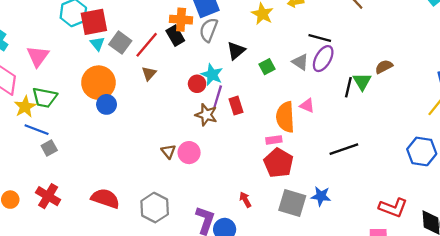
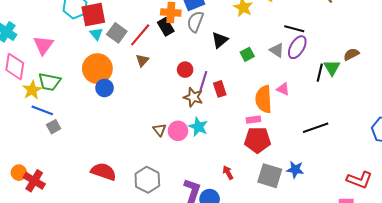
cyan star: (212, 75) -> (198, 127), moved
red pentagon: (278, 163) -> (257, 140), turned -30
red cross: (48, 196) -> (34, 181), moved

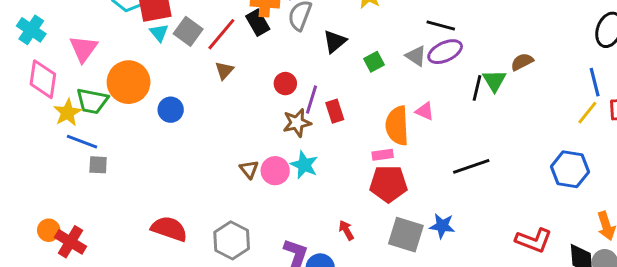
purple ellipse: (297, 47) -> (445, 52), turned 35
orange circle: (97, 69) -> (129, 82), moved
brown star: (193, 97) -> (297, 123), turned -30
gray square: (54, 127) -> (98, 165), turned 32

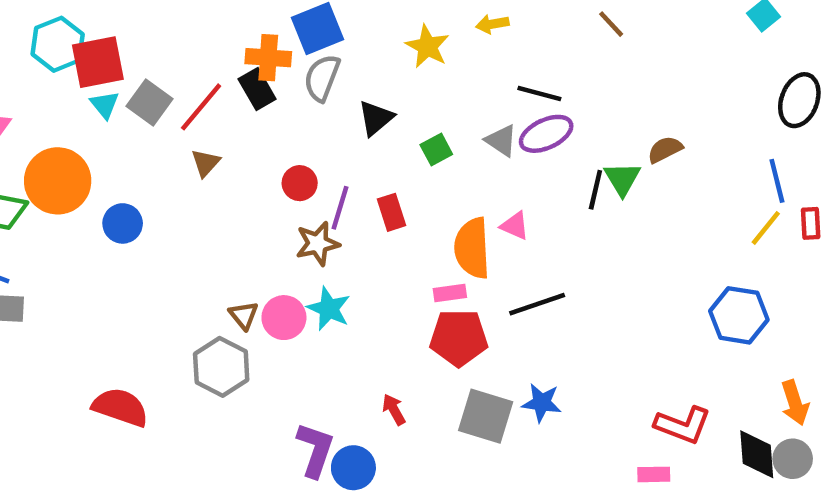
red rectangle: (335, 111) -> (392, 212), moved
black line: (471, 166) -> (537, 304), moved
gray hexagon: (232, 240) -> (221, 367), moved

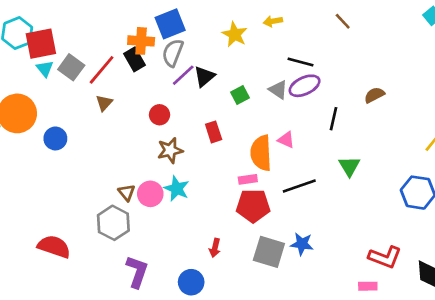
green triangle: (622, 179) -> (349, 166), moved
purple line: (340, 208) -> (183, 75), moved, turned 30
red arrow: (394, 409) -> (215, 248), turned -138
purple L-shape: (315, 450) -> (137, 272), moved

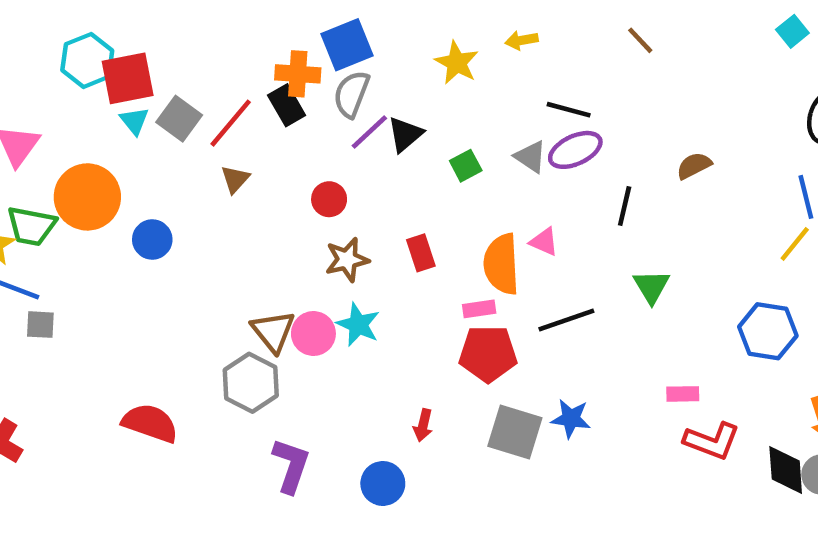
red rectangle: (214, 132) -> (421, 253), moved
brown triangle: (127, 193) -> (273, 331), size x1.5
pink rectangle: (368, 286) -> (683, 394), moved

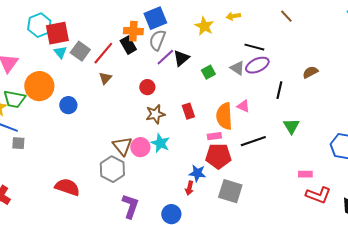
blue star: (571, 419) -> (197, 173), moved

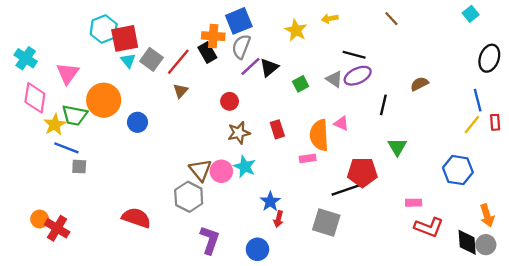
black line: (253, 141) -> (346, 190), moved
red pentagon: (218, 156) -> (362, 172), moved
blue star: (197, 173) -> (270, 202), moved, turned 30

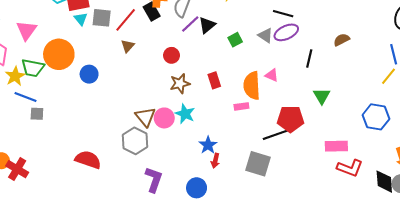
gray square: (151, 59) -> (102, 18), turned -30
pink rectangle: (414, 203) -> (336, 146), size x1.5

